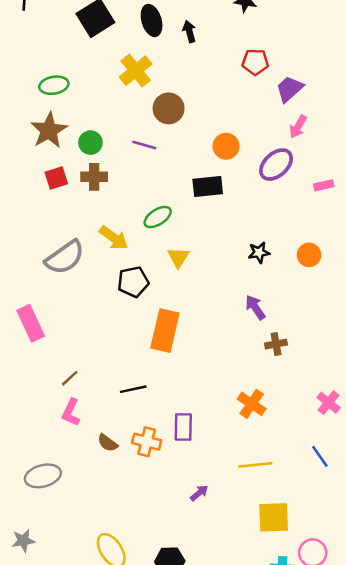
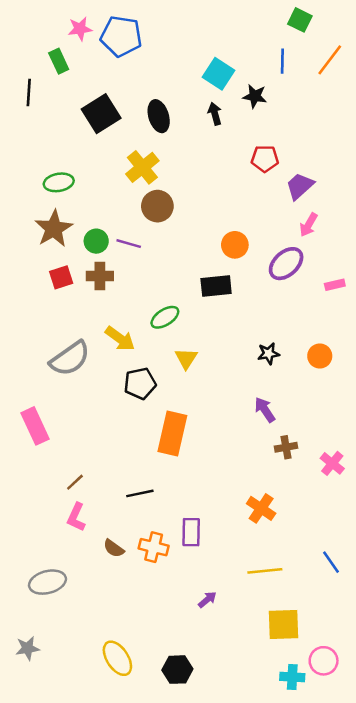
black arrow: (189, 31) -> (215, 114), moved
brown circle: (169, 108) -> (157, 206), moved
purple line: (144, 145) -> (129, 244), moved
pink cross: (329, 403) -> (332, 463), moved

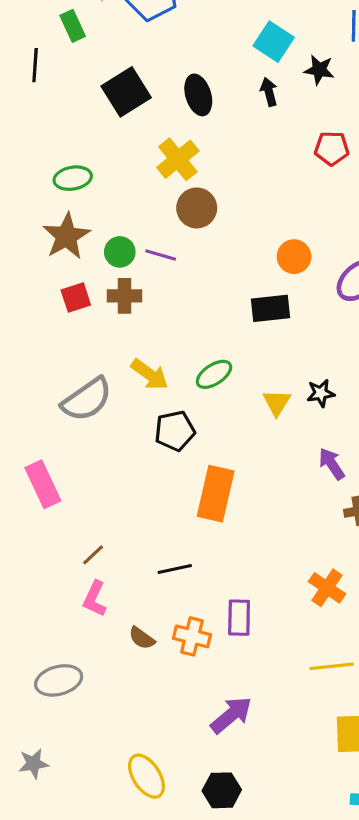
green ellipse: (165, 317) -> (214, 374), moved
black star: (269, 353) -> (321, 393), moved
yellow triangle: (186, 358) -> (277, 403), moved
purple arrow: (207, 600) -> (231, 715), moved, size x1.8

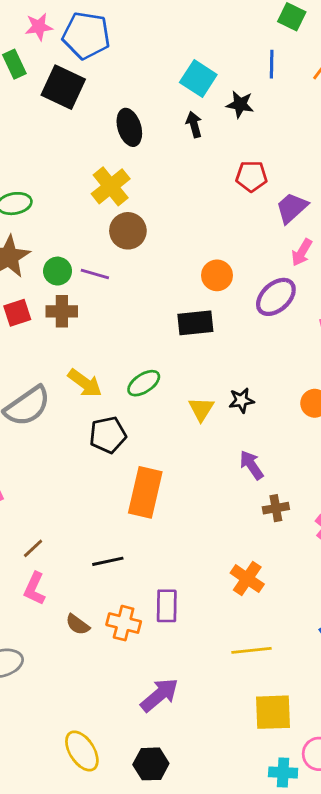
black square: (126, 92) -> (63, 87), moved, turned -33

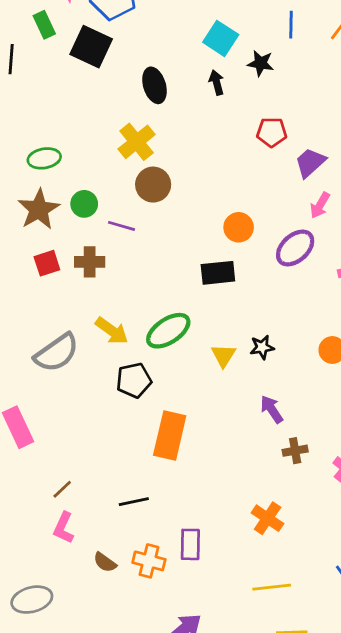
green circle: (58, 271) -> (84, 204), moved
green ellipse: (144, 383) -> (168, 331), size x1.4

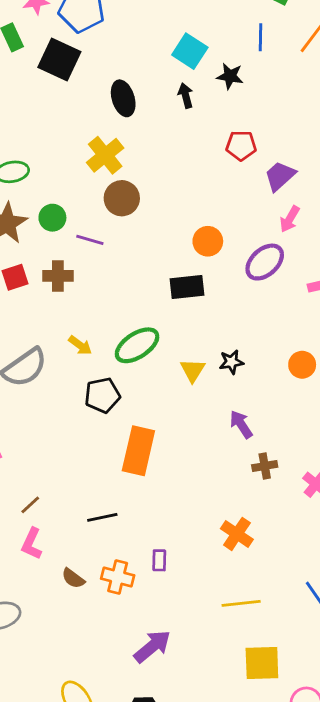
yellow arrow: (112, 331) -> (80, 345), size x0.7
purple rectangle: (190, 544) -> (159, 560), size x0.7

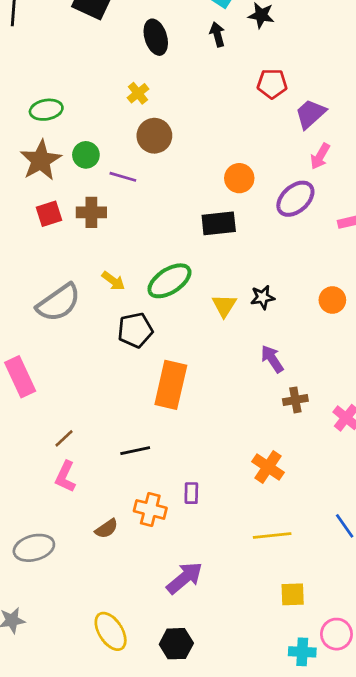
yellow cross: (105, 155) -> (138, 93), size x0.6
brown semicircle: (73, 578) -> (106, 529), moved, turned -70
yellow square: (262, 663) -> (293, 594), size x0.7

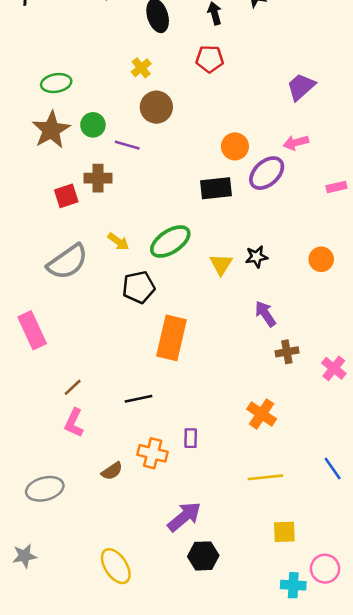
red pentagon: (272, 84) -> (210, 59), moved
pink arrow: (320, 156) -> (296, 143), moved, turned 45
purple ellipse: (295, 199) -> (267, 173), moved
red square: (49, 214) -> (66, 196), moved
black hexagon: (176, 644) -> (203, 556), moved

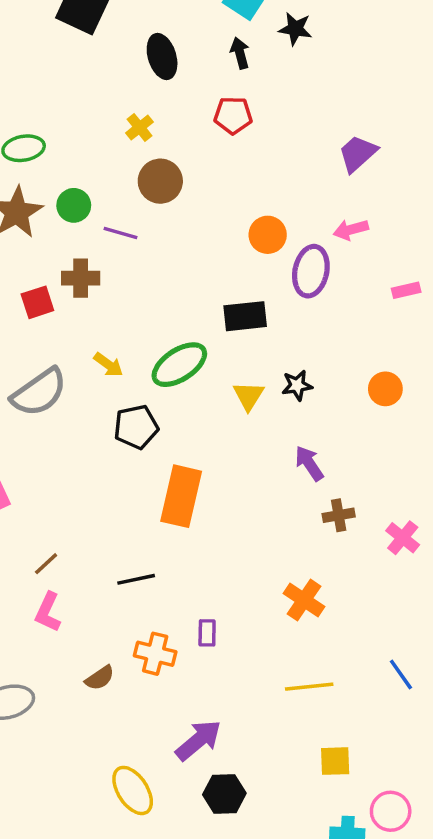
purple ellipse: (267, 173) -> (311, 271), turned -36
black rectangle: (216, 188) -> (245, 316), moved
yellow ellipse: (116, 566) -> (133, 790), moved

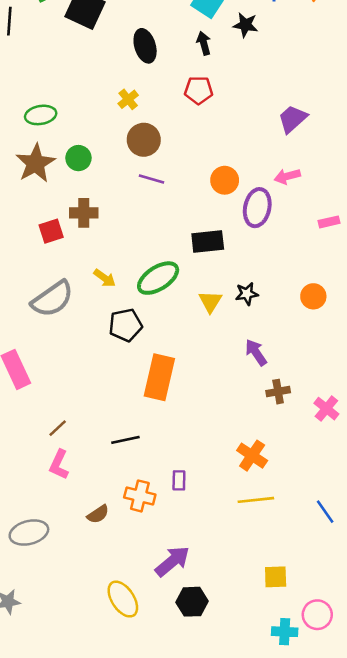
purple line: (120, 233) -> (152, 179), moved
yellow line: (309, 687) -> (256, 500), moved

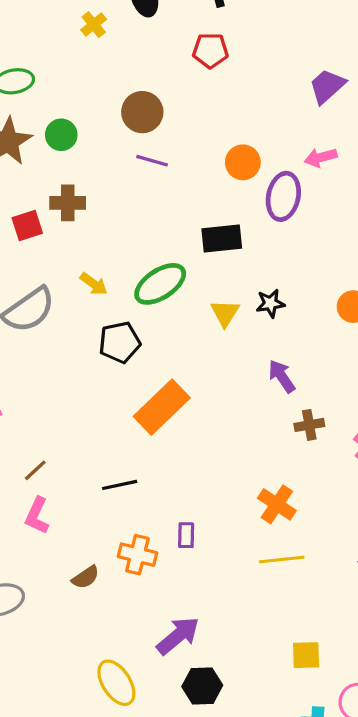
yellow cross: (128, 99) -> (94, 25), moved
orange rectangle: (159, 377) -> (162, 407), turned 33

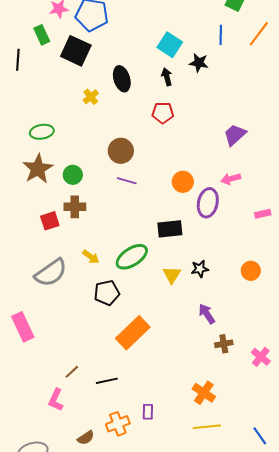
green circle: (61, 135) -> (73, 175), moved
brown line: (35, 470) -> (72, 372), moved
orange cross: (137, 555) -> (118, 424), turned -35

